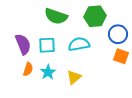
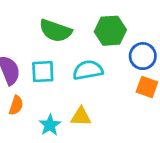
cyan star: (48, 72) -> (50, 125), moved
yellow triangle: (74, 77) -> (81, 117), turned 42

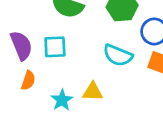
cyan semicircle: (88, 70) -> (118, 55), moved, turned -148

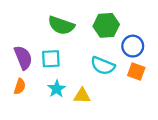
orange semicircle: (28, 80) -> (20, 86), moved
cyan star: (62, 100) -> (57, 89), moved

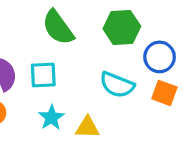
green semicircle: (61, 25) -> (58, 27), turned 35

